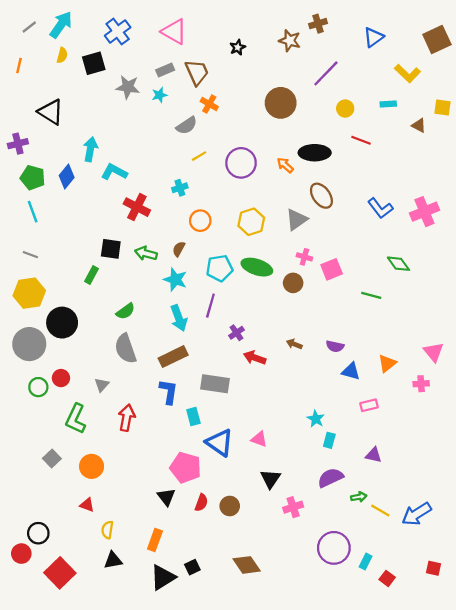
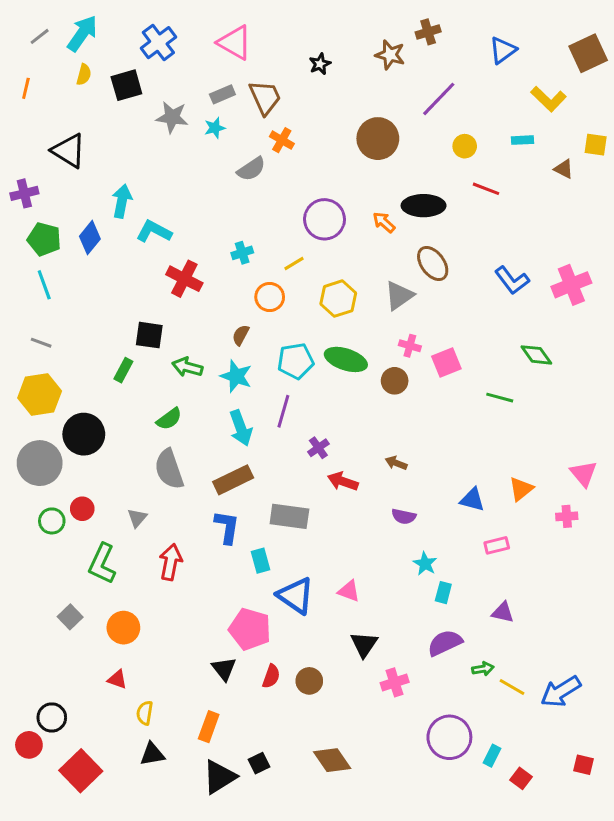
yellow line: (199, 156) -> (294, 263), moved
green arrow: (146, 253) -> (187, 367), moved
purple semicircle: (335, 346) -> (404, 516), moved

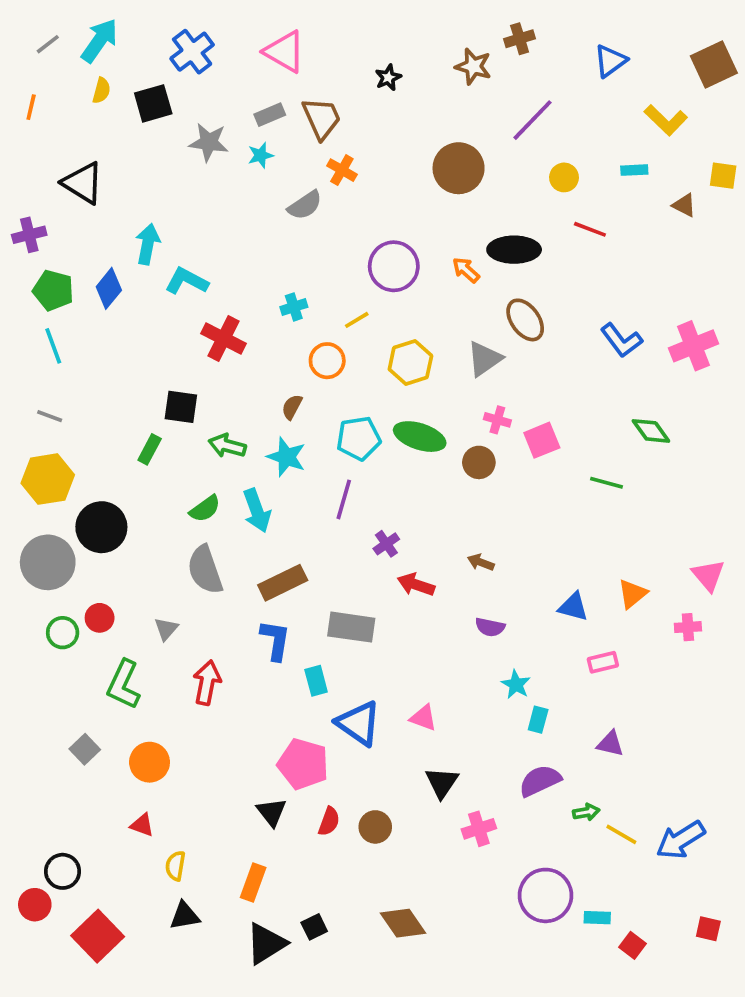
cyan arrow: (241, 428) -> (257, 511), moved
cyan rectangle: (492, 756) -> (597, 918), turned 65

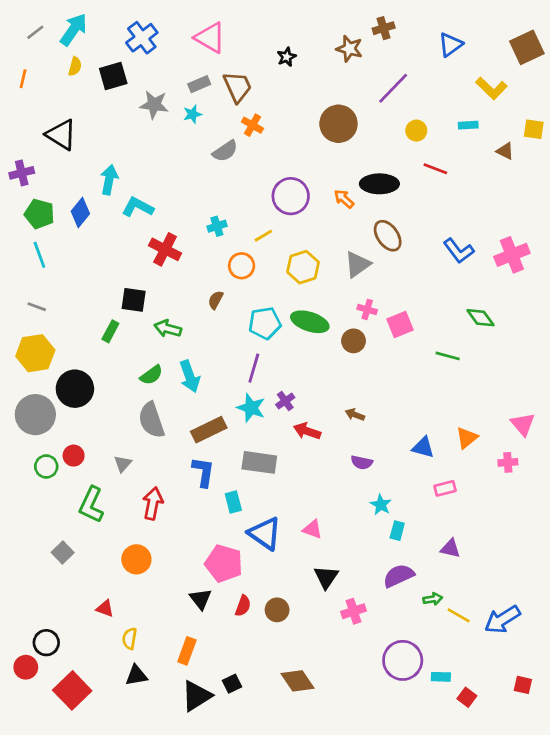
cyan star: (286, 457) -> (251, 408), moved
orange circle: (150, 762) -> (136, 559), moved

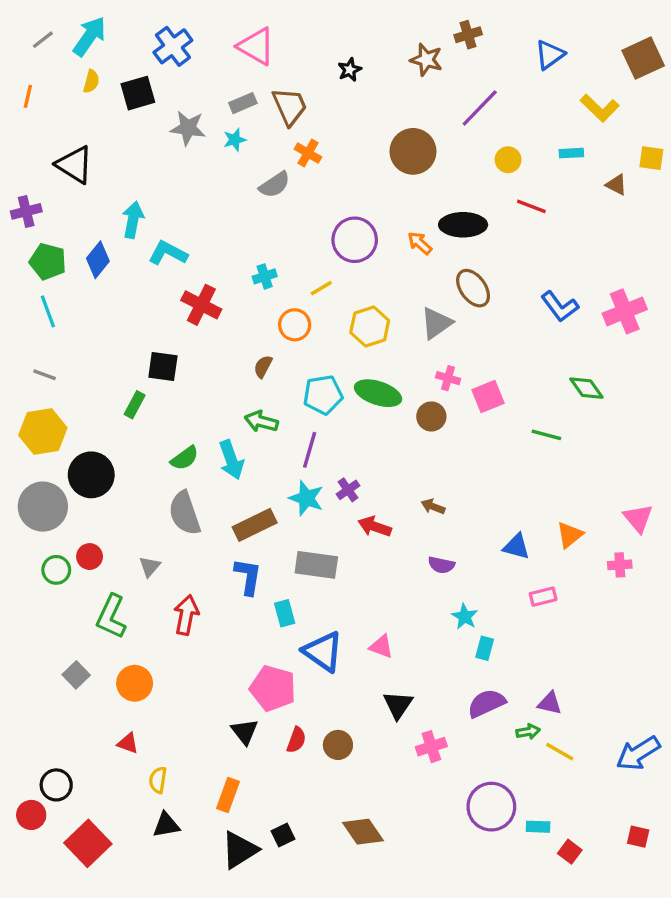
green arrow: (168, 329) -> (261, 421), moved
purple triangle: (450, 548) -> (550, 703), moved
orange circle: (136, 559) -> (135, 683), moved
blue arrow: (502, 619) -> (638, 753), moved

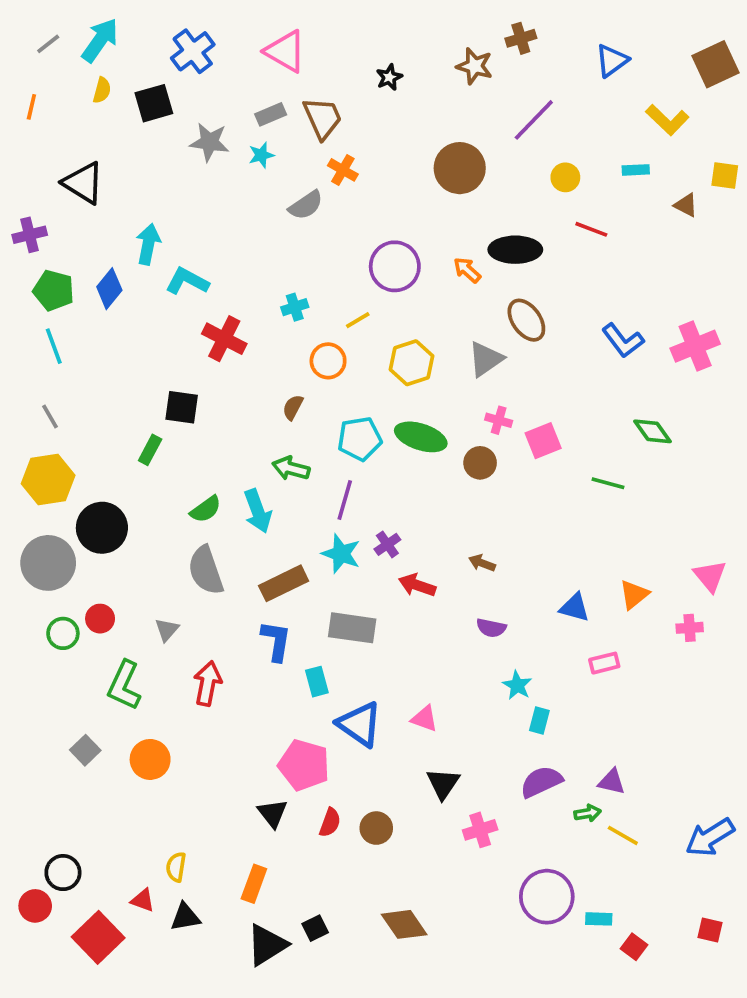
gray line: (45, 375) -> (50, 417), turned 40
red triangle: (128, 743) -> (143, 900), moved

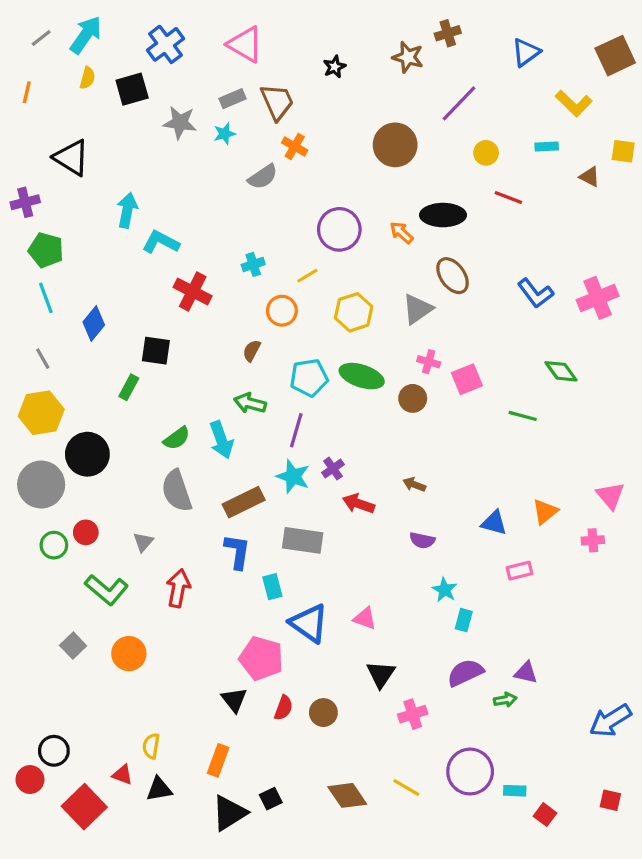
blue diamond: (109, 289) -> (94, 323), moved
green L-shape: (124, 685) -> (107, 590), turned -75
yellow line: (623, 835) -> (406, 787), moved

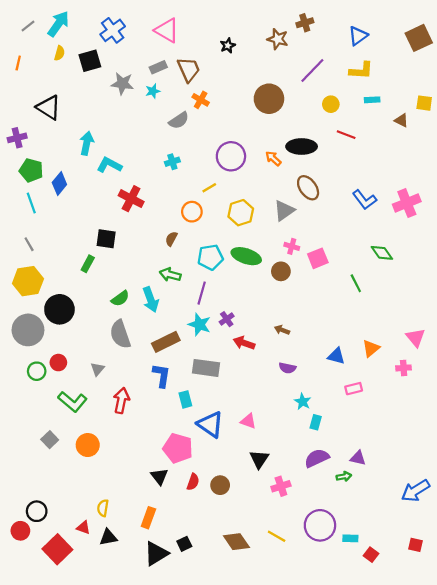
yellow L-shape: (574, 103) -> (361, 71), moved, turned -40
cyan cross: (253, 264) -> (172, 162), moved
blue diamond: (94, 323) -> (59, 183), moved
green line: (523, 416) -> (356, 283), turned 48

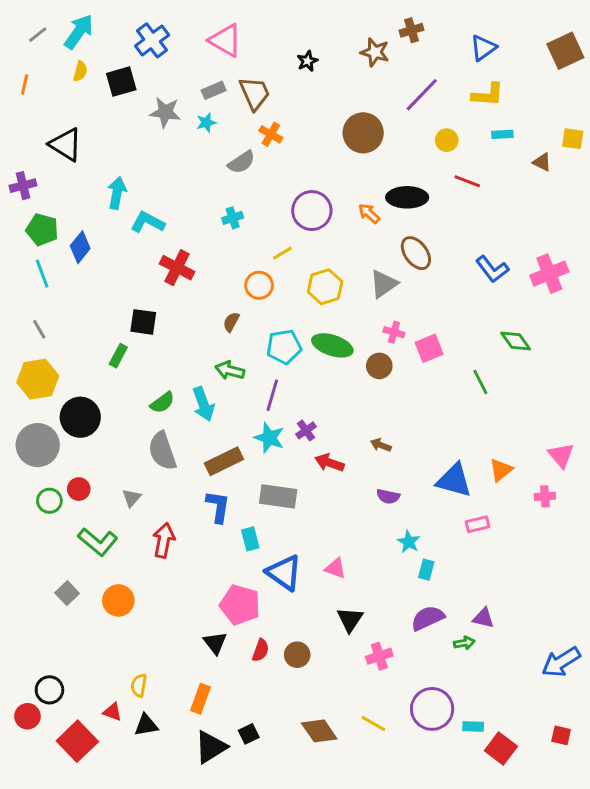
blue triangle: (336, 356) -> (454, 480), size x1.5
red square: (371, 555) -> (501, 749), size x1.5

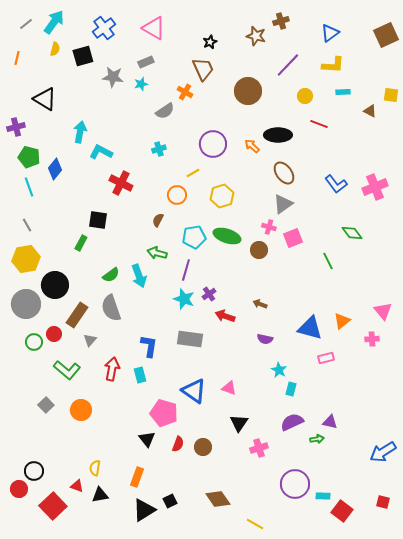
brown trapezoid: (255, 93) -> (203, 69), moved
gray triangle: (384, 284) -> (283, 204), moved
brown rectangle: (224, 461) -> (77, 315), moved, turned -30
cyan rectangle: (250, 539) -> (140, 375), moved
yellow line: (373, 724) -> (255, 524), moved

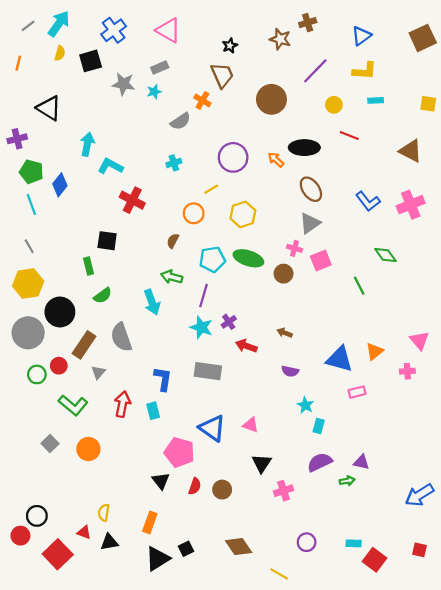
brown triangle: (370, 111) -> (411, 151), moved, size x1.6
green rectangle: (81, 243) -> (88, 266), turned -42
green semicircle: (111, 275) -> (103, 296), moved
purple circle: (295, 484) -> (307, 542), moved, size x0.6

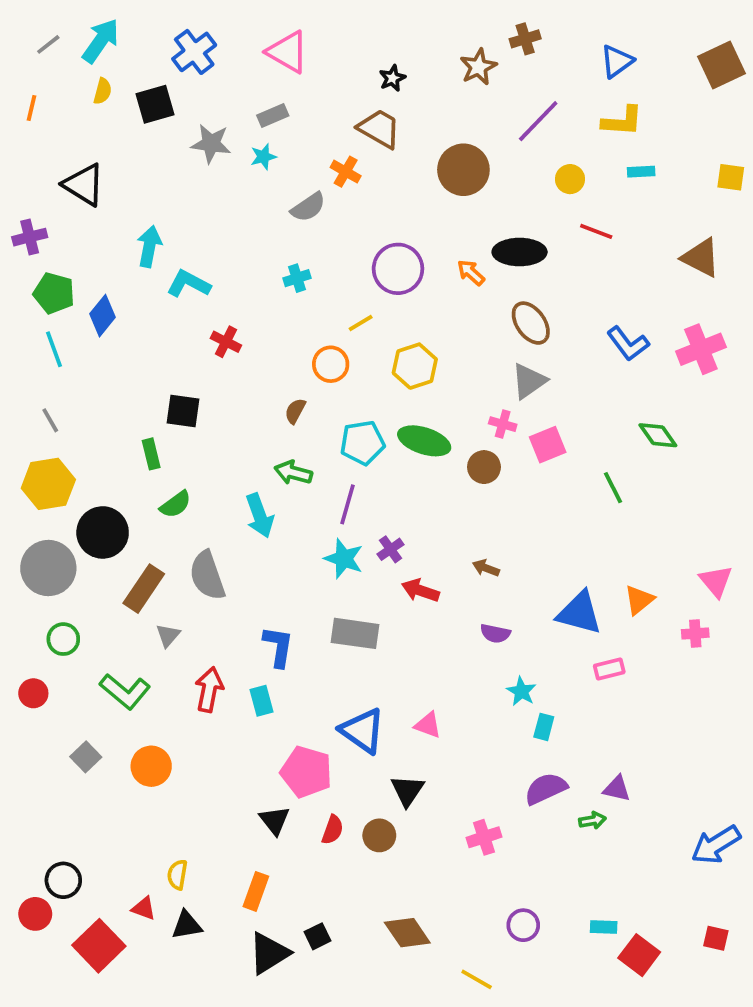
brown star: (280, 39) -> (478, 67), turned 30
brown trapezoid: (222, 75) -> (379, 129), turned -36
red cross: (132, 200) -> (226, 342), size x0.7
red circle: (59, 366) -> (33, 693), moved
black triangle: (262, 463) -> (407, 791), moved

